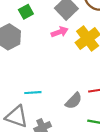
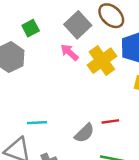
pink arrow: (60, 32) -> (70, 52), turned -119

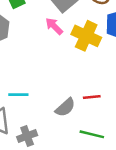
yellow cross: (102, 61) -> (86, 36), turned -32

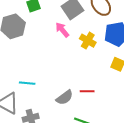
yellow cross: (86, 36) -> (88, 41), size x0.7

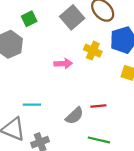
pink arrow: (62, 30) -> (63, 64), moved, turned 133

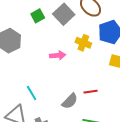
green square: (29, 19) -> (38, 16), moved
cyan line: (32, 105) -> (32, 93), turned 63

